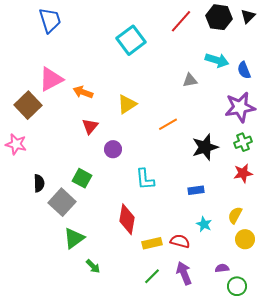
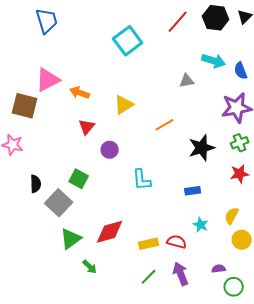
brown square: (28, 105) -> (25, 106), turned -32
red diamond: (127, 219) -> (110, 232), moved, turned 64

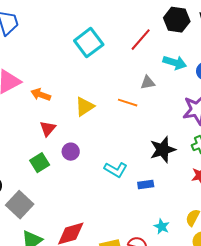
red line: (178, 22) -> (141, 40), moved
orange line: (165, 125) -> (128, 103), moved, turned 48
green square: (79, 179) -> (40, 163), moved, turned 30
cyan L-shape: (142, 180) -> (116, 170), moved, turned -55
blue rectangle: (193, 191) -> (146, 185), moved

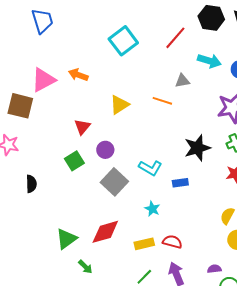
orange arrow: (41, 95) -> (78, 75), moved
gray square: (20, 205) -> (114, 182), moved
cyan star: (162, 227) -> (152, 209), moved

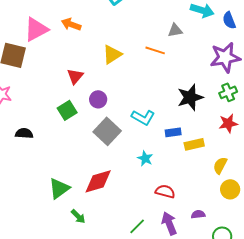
black semicircle: (31, 184) -> (24, 133), turned -84
yellow rectangle: (144, 244) -> (194, 144), moved
purple semicircle: (214, 269) -> (198, 214), moved

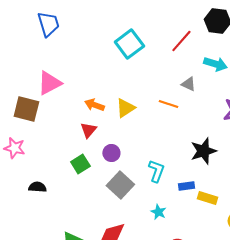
orange arrow: (71, 24) -> (94, 105), moved
gray triangle: (175, 30) -> (188, 84), turned 35
cyan L-shape: (143, 117) -> (156, 171), turned -100
yellow rectangle: (194, 144) -> (207, 198), turned 30

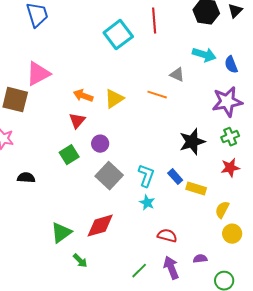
red line: (181, 41) -> (154, 21), moved, turned -45
cyan L-shape: (156, 171) -> (146, 176), moved
blue rectangle: (186, 186) -> (175, 177), turned 56

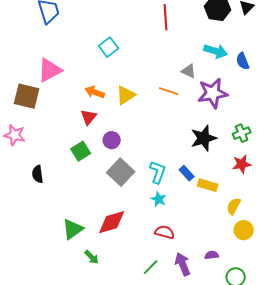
cyan square: (118, 35) -> (109, 47), moved, size x0.7
purple star: (227, 102) -> (213, 93), moved
black semicircle: (26, 178) -> (38, 174), turned -102
red semicircle: (167, 236) -> (165, 232), moved

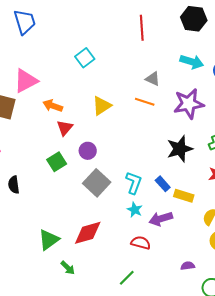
gray triangle: (189, 71) -> (153, 79), moved
orange arrow: (95, 92) -> (53, 106), moved
purple arrow: (183, 264) -> (161, 219), moved, turned -85

